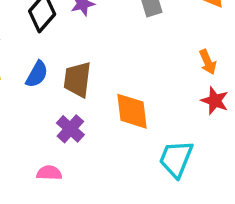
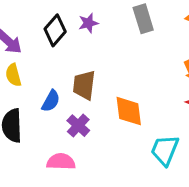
blue semicircle: (37, 74) -> (51, 101), moved
pink semicircle: (49, 173) -> (61, 162), size x1.4

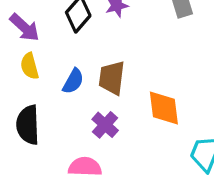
blue semicircle: (51, 101) -> (73, 81), moved

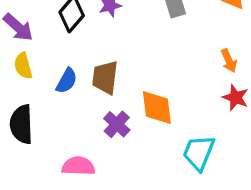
purple cross: (105, 125) -> (117, 124), moved

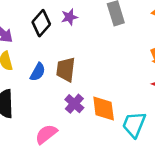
orange diamond: (157, 108) -> (104, 109), moved
pink semicircle: (78, 166) -> (46, 134), turned -40

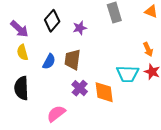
purple star: (69, 17) -> (80, 28), moved
cyan trapezoid: (134, 124) -> (128, 74), moved, turned -110

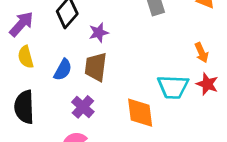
purple star: (80, 28) -> (99, 33), moved
purple arrow: (19, 29) -> (21, 24), turned -90
purple cross: (80, 88) -> (83, 107), moved

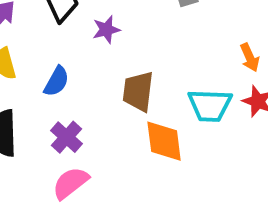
brown trapezoid: (96, 67) -> (138, 91), moved
purple cross: (83, 107) -> (66, 137), moved

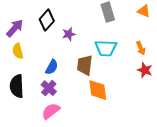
blue semicircle: (57, 81) -> (52, 67), moved
cyan trapezoid: (210, 105) -> (106, 48), moved

